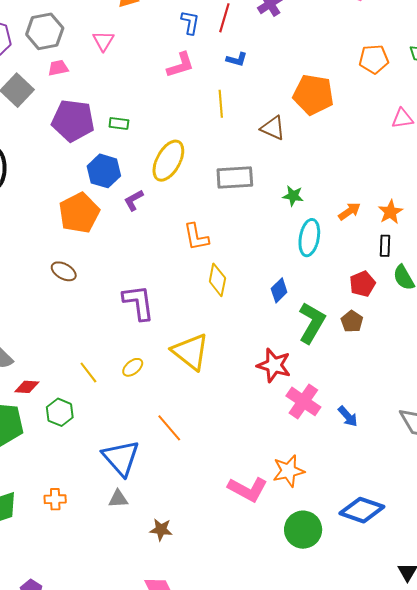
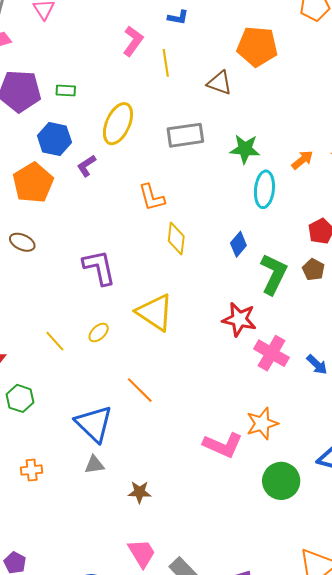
pink L-shape: (180, 65) -> (133, 41), moved, turned -32
green star: (293, 196) -> (245, 149), size x1.4
green hexagon: (60, 412) -> (20, 398), moved

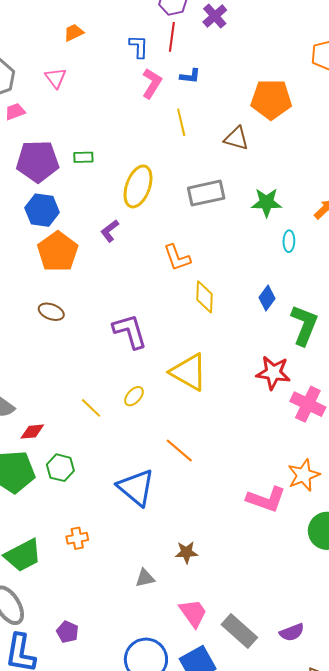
pink L-shape: (133, 41) -> (152, 83), moved
blue hexagon: (54, 139) -> (42, 210), moved
cyan ellipse: (264, 189) -> (289, 241), size x0.6
gray triangle: (94, 465) -> (145, 578), moved

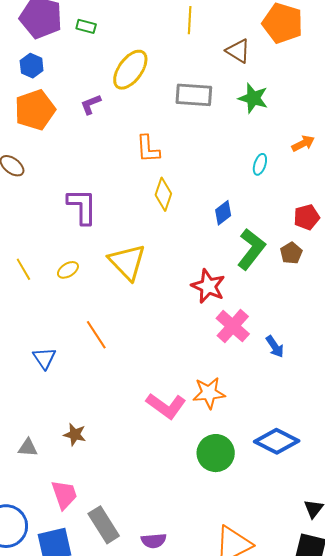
green star: (267, 202) -> (253, 98), moved
blue hexagon: (42, 210) -> (32, 66), size x0.7
blue triangle: (136, 488) -> (44, 358), size x0.6

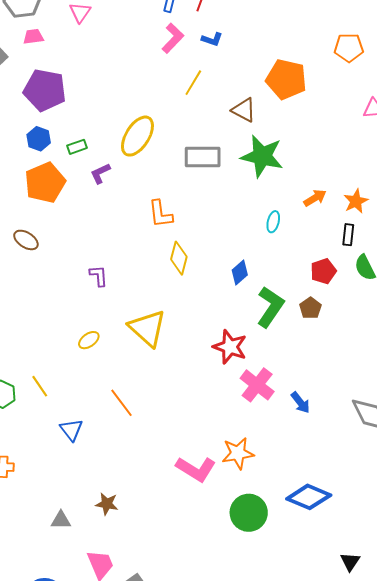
yellow line: (190, 20) -> (193, 83), turned 32
green rectangle: (86, 26) -> (77, 147), moved, turned -30
green star: (253, 98) -> (262, 156), size x1.4
purple L-shape: (82, 206) -> (99, 276), size x0.6
yellow line: (23, 269) -> (40, 386), moved

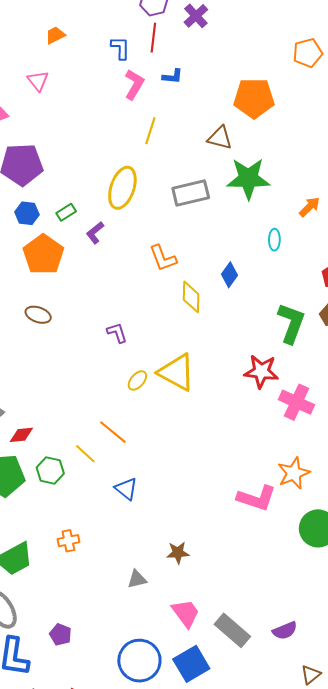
yellow line: (193, 83) -> (150, 131), moved
blue diamond: (240, 272) -> (230, 275), moved
yellow ellipse: (89, 340) -> (137, 380), moved
orange line: (121, 403) -> (113, 432), moved

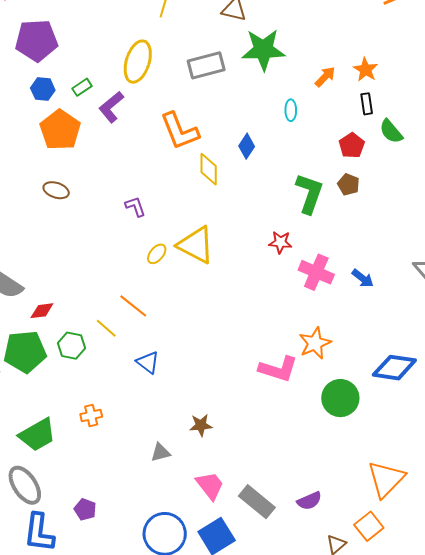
purple L-shape: (95, 233) -> (111, 107), size x1.4
orange L-shape: (163, 258) -> (180, 131), size x1.4
red star: (261, 371) -> (280, 242), size x0.7

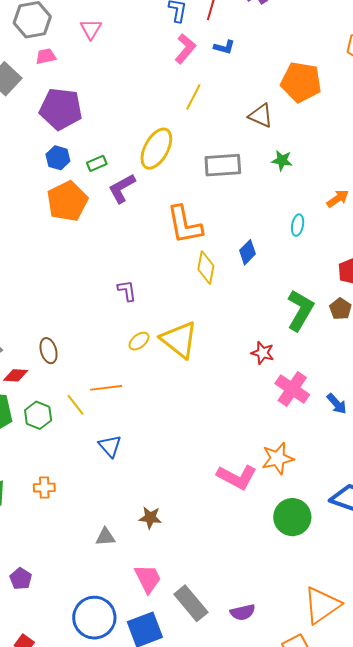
green star: (263, 50) -> (282, 160), size x0.5
brown ellipse: (56, 190) -> (49, 351), moved, turned 45
orange line: (133, 306) -> (106, 388), turned -56

